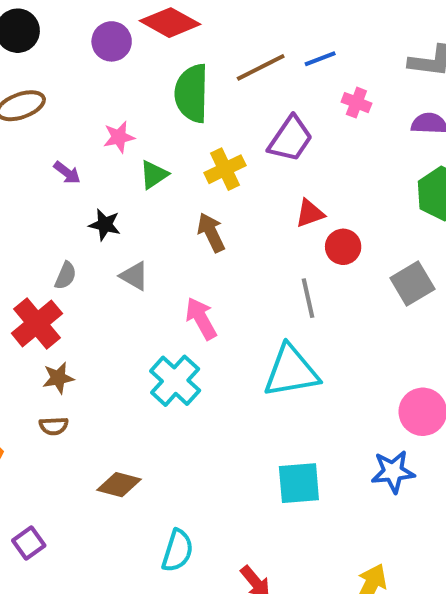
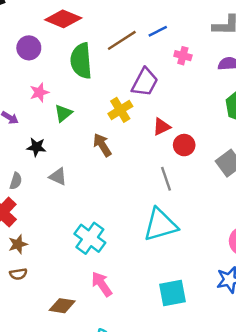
purple circle: (112, 41) -> (29, 48), moved
yellow cross: (225, 169) -> (120, 110), moved
pink arrow: (201, 318) -> (102, 284), moved

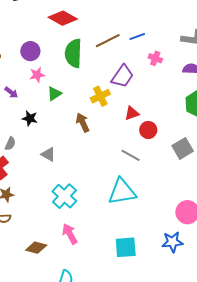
purple circle: (29, 48) -> (30, 51), moved
gray triangle: (58, 177) -> (48, 154), moved
gray line: (166, 179) -> (131, 155), turned -48

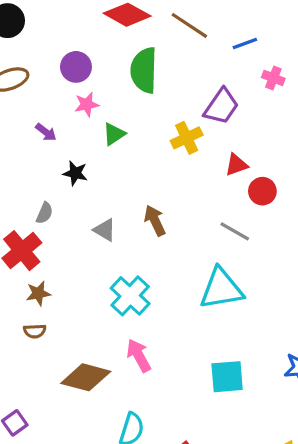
brown line: (108, 41) -> (189, 25), moved, turned 60
brown arrow: (83, 123) -> (155, 220), moved
brown diamond: (36, 248) -> (86, 377), size x1.4

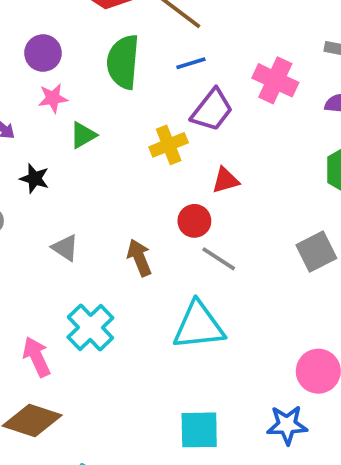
blue line: (245, 43) -> (191, 63), moved
pink cross: (273, 78) -> (275, 80), size x1.6
red circle: (262, 191) -> (194, 221), moved
brown arrow: (155, 220) -> (139, 258), moved
pink arrow: (139, 355) -> (37, 357), moved

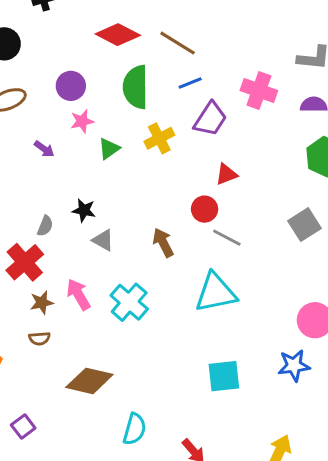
yellow cross: (169, 145) -> (159, 138), moved
black star: (34, 179) -> (84, 210), moved
pink arrow: (37, 357) -> (78, 294), moved

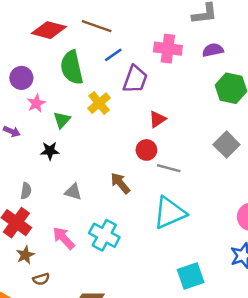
black star: (84, 210) -> (50, 151), moved
brown star: (42, 303) -> (25, 255), moved

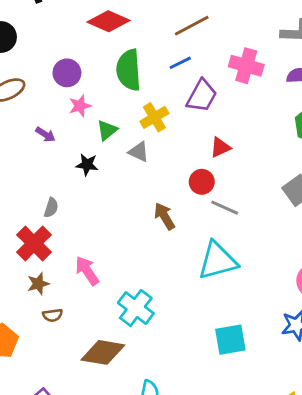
brown line: (97, 26) -> (192, 26), moved, turned -56
gray triangle: (73, 192) -> (139, 152), moved
cyan cross: (104, 235) -> (136, 308), moved

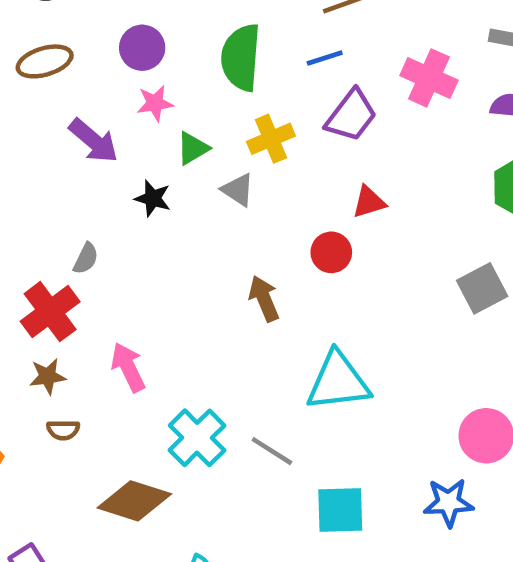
purple arrow: (45, 135) -> (94, 141), size x1.6
gray line: (225, 208) -> (272, 451), moved

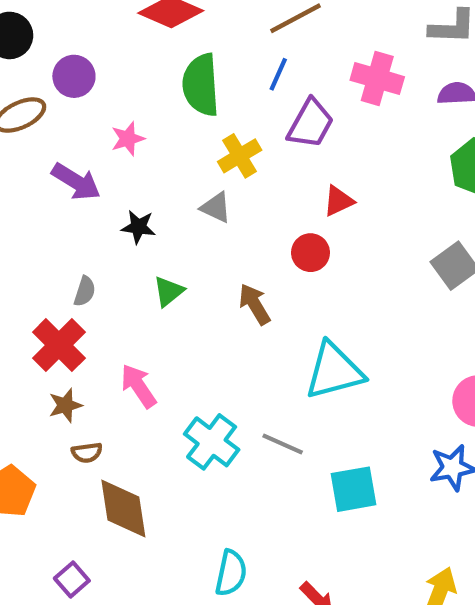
purple circle: (142, 48) -> (74, 76), moved
blue line: (325, 58) -> (278, 74), turned -40
green triangle: (193, 148) -> (169, 291), moved
brown diamond: (134, 501) -> (123, 509), moved, turned 72

